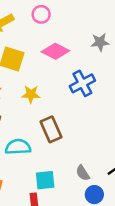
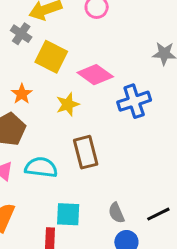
pink diamond: (55, 51) -> (95, 75), moved
yellow star: (31, 94) -> (68, 104), turned -30

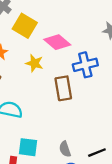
yellow star: (68, 104) -> (34, 63), turned 30
brown rectangle: (86, 152) -> (63, 88), moved

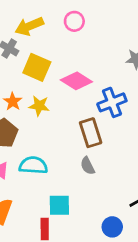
yellow star: (34, 63) -> (39, 106), moved
gray semicircle: (65, 149) -> (88, 166), moved

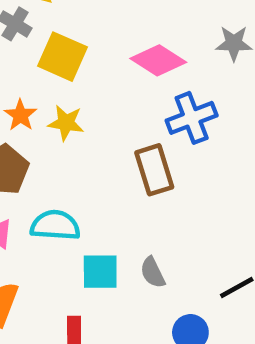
pink diamond: (76, 81) -> (158, 60), moved
gray semicircle: (88, 166) -> (153, 272), moved
cyan square: (59, 205) -> (100, 272), moved

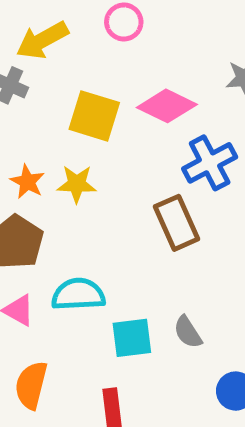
yellow square: (62, 57) -> (94, 116), moved

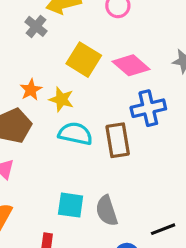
cyan semicircle: (78, 294) -> (75, 134), moved
gray semicircle: (188, 332) -> (107, 211), size x1.4

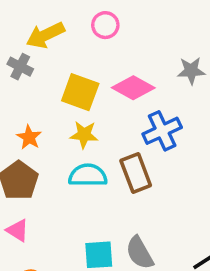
yellow star: (61, 99) -> (84, 135), moved

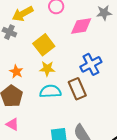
gray star: (191, 71) -> (104, 13), moved
pink diamond: (133, 88) -> (81, 26), moved, turned -35
yellow square: (80, 92) -> (44, 45), turned 35

